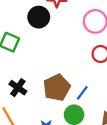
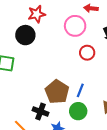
black cross: (18, 88) -> (40, 111), moved

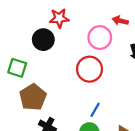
red circle: (87, 53) -> (90, 69), moved, size x1.5
brown pentagon: (57, 92) -> (33, 97), moved

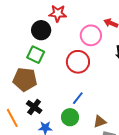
green square: (17, 68) -> (36, 55), moved
brown pentagon: (33, 97) -> (25, 79), turned 30

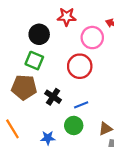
red star: (58, 13) -> (67, 17), moved
blue line: (78, 98) -> (81, 105), turned 32
black cross: (34, 107) -> (53, 97), moved

